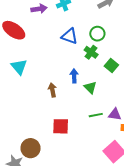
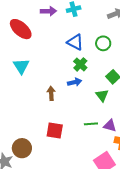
green cross: (91, 52) -> (80, 64), moved
blue arrow: (74, 76) -> (75, 82), turned 72
green triangle: (90, 87) -> (102, 95), moved

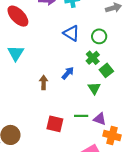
green cross: (80, 64) -> (93, 58), moved
blue arrow: (75, 82) -> (68, 73), turned -40
red square: (55, 130) -> (55, 124), moved

